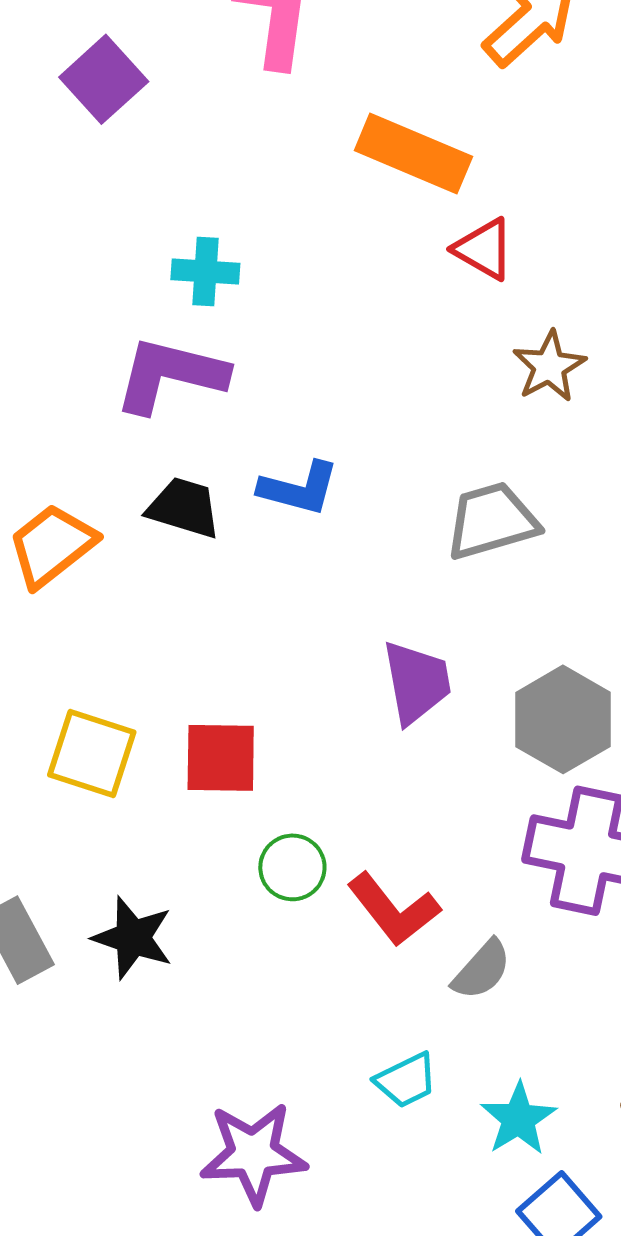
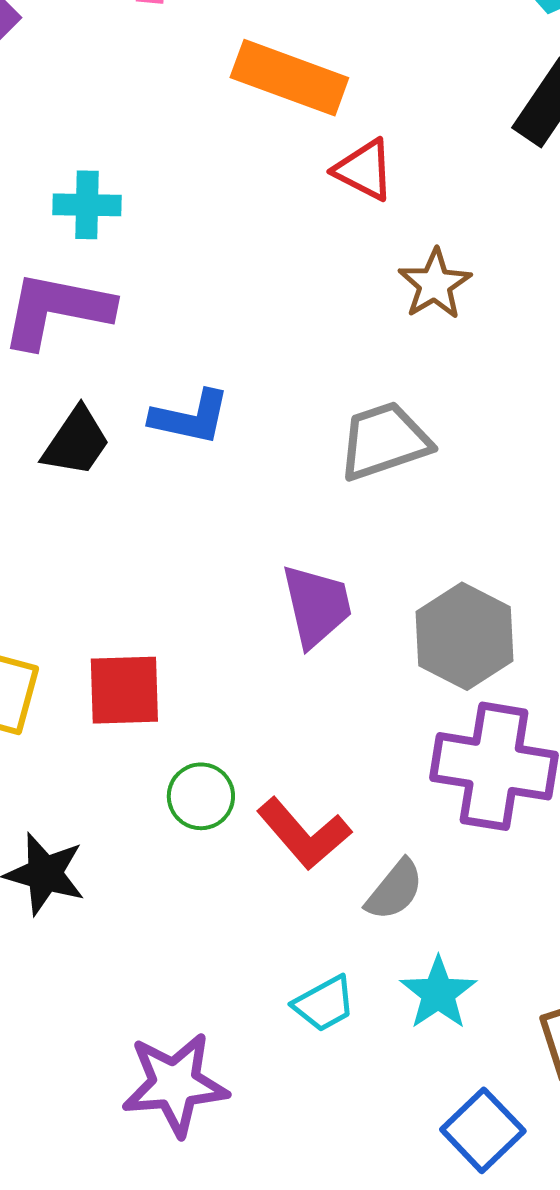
black trapezoid: (184, 508) -> (76, 442), turned 110
cyan star: (518, 1119) -> (438, 993), moved

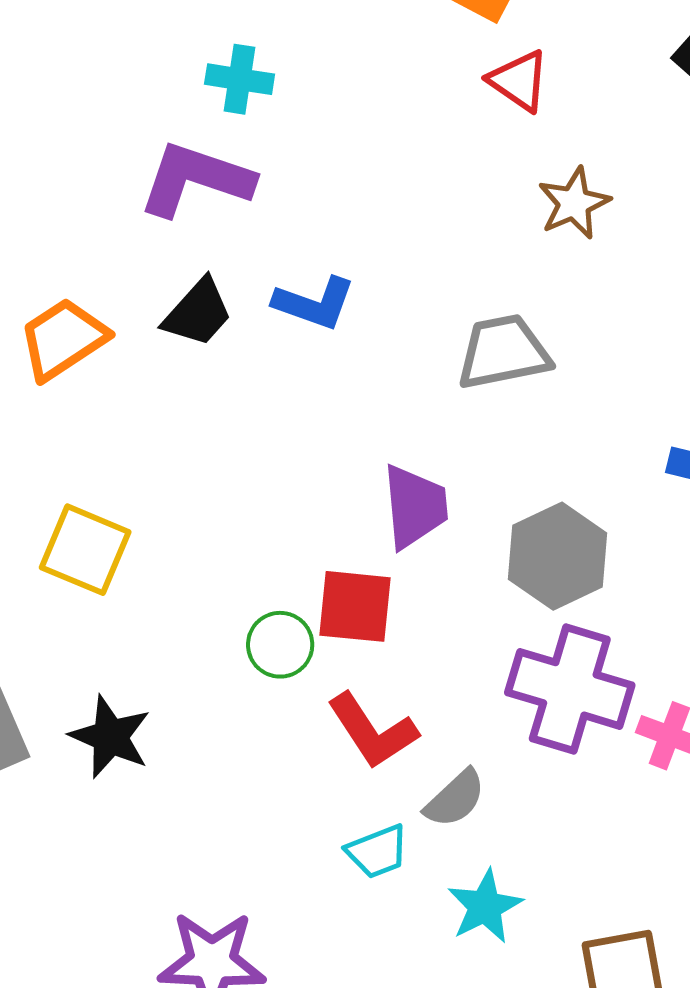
red square: (124, 690) -> (355, 606), moved
green circle: (201, 796) -> (280, 645), moved
cyan trapezoid: (324, 1004) -> (377, 852), moved

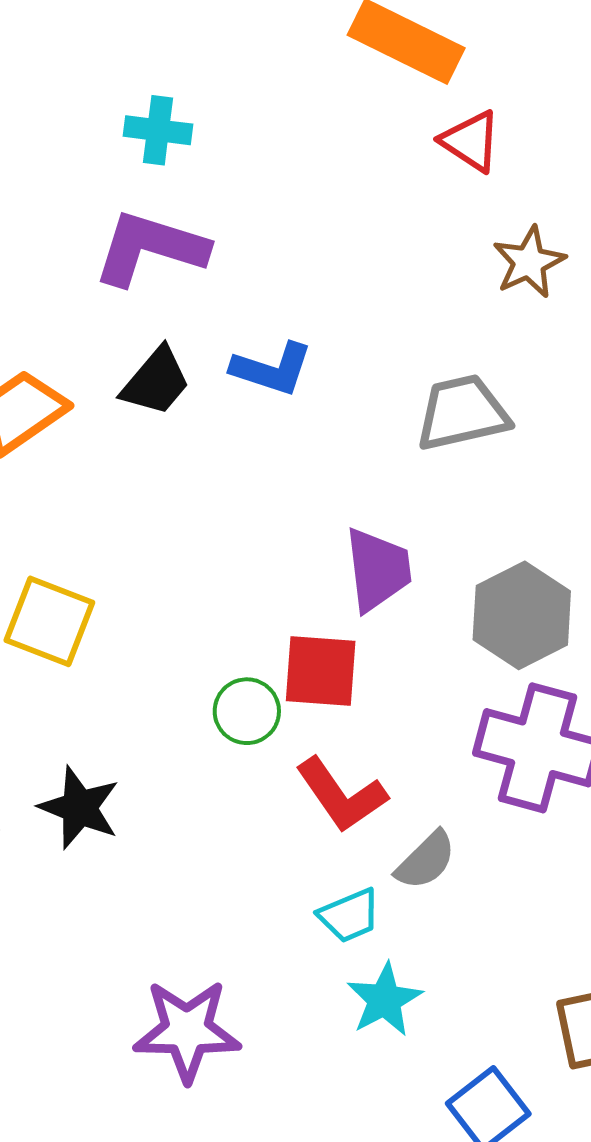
cyan cross: (240, 79) -> (158, 130), moved
cyan star: (485, 907) -> (384, 1000), moved

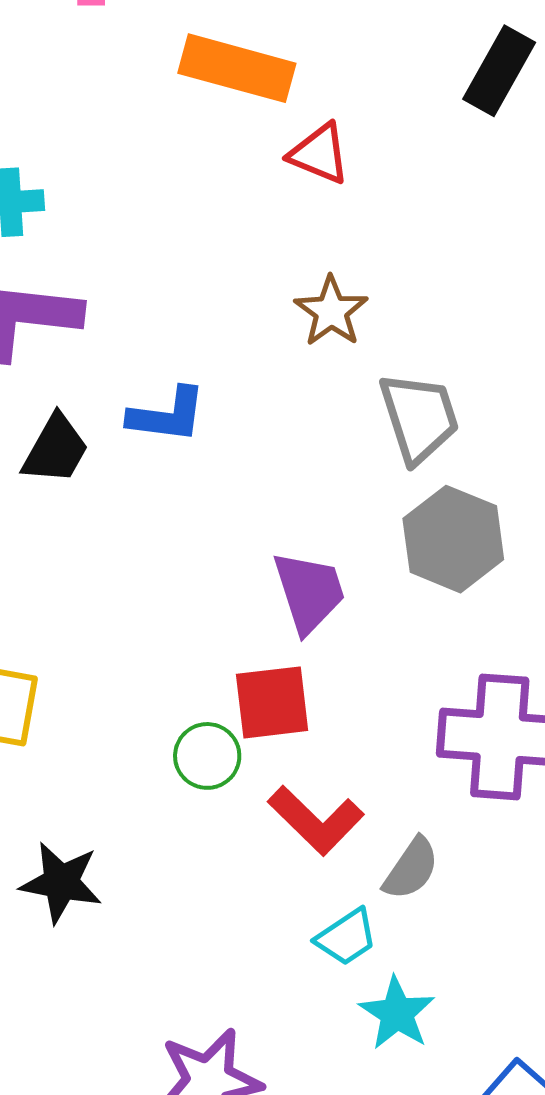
brown star: (529, 262) -> (331, 311), moved
gray trapezoid: (462, 413) -> (419, 417), moved, turned 96
gray hexagon: (522, 615) -> (453, 539), moved

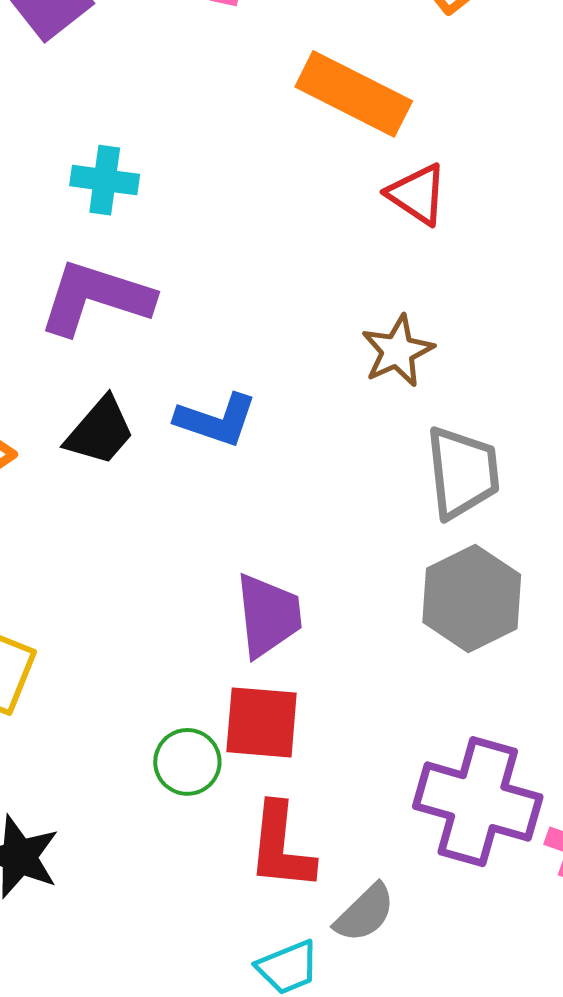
purple trapezoid: (309, 592) -> (268, 615), moved
red L-shape: (316, 820) -> (281, 847), turned 40

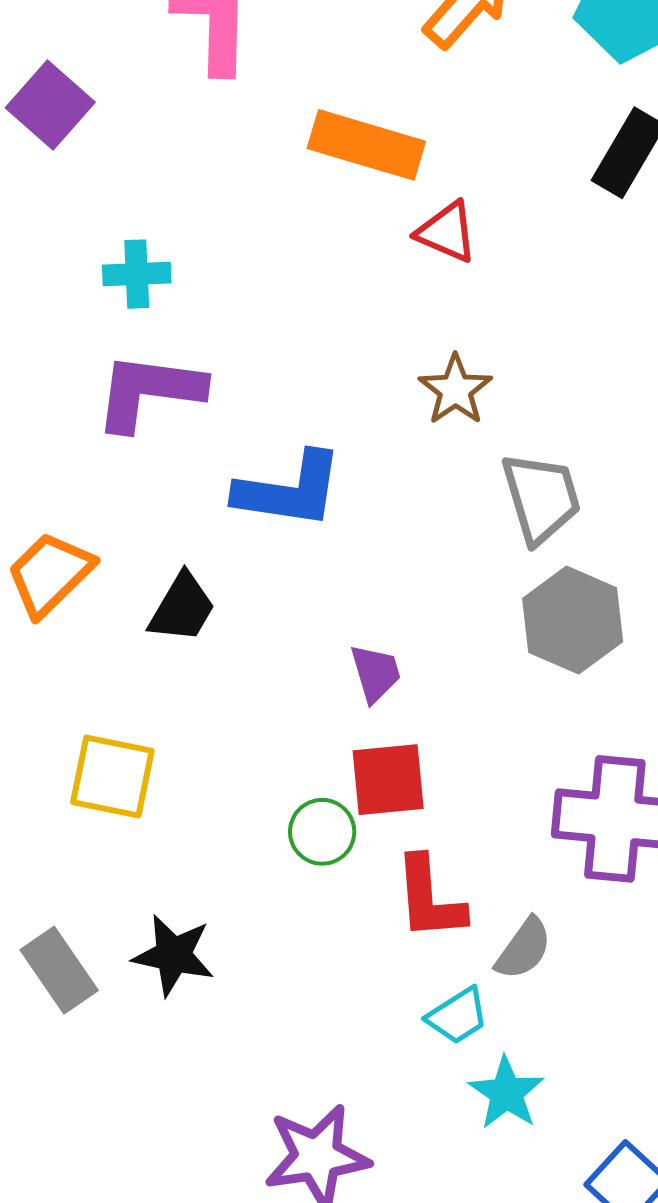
blue L-shape: (216, 420) -> (289, 490), size x1.4
black trapezoid: (100, 431) -> (182, 608), moved
purple trapezoid: (268, 615) -> (376, 673), size x0.7

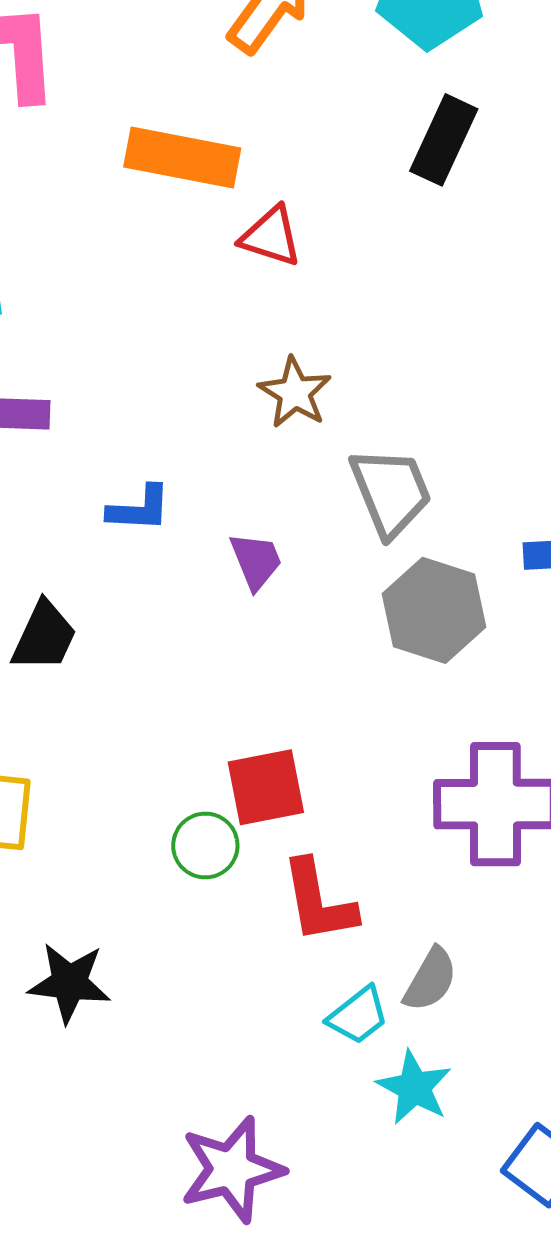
blue L-shape: (289, 490) -> (139, 509), size x0.6
purple trapezoid: (376, 673) -> (256, 561), moved
gray semicircle: (524, 949) -> (430, 980), moved

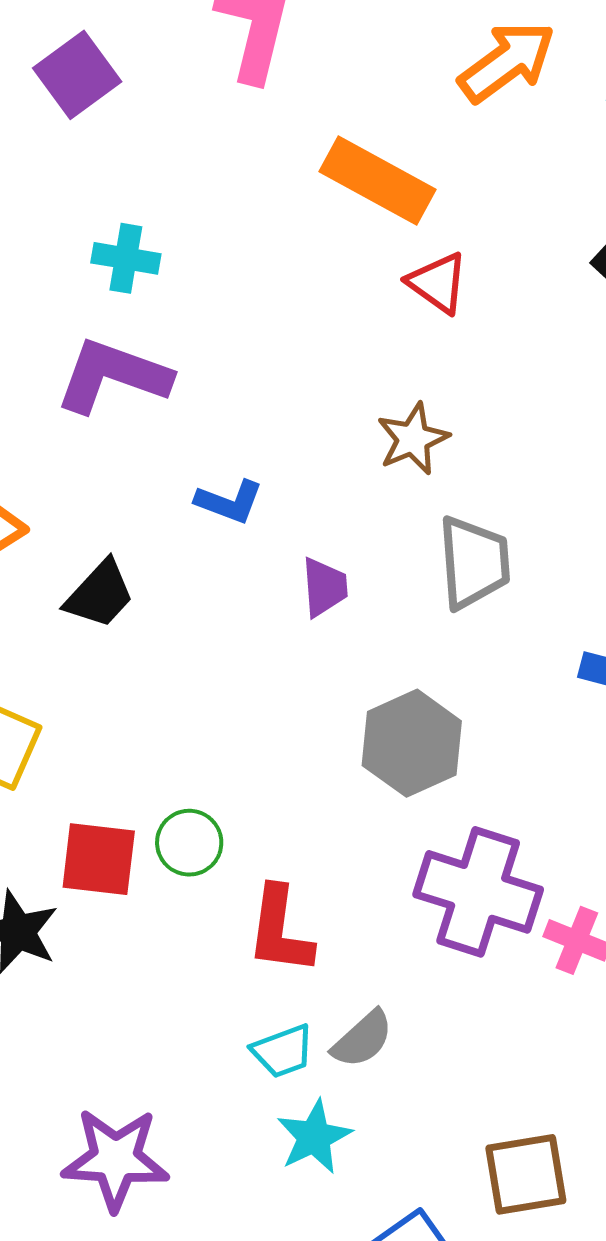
gray hexagon: (434, 610) -> (412, 743), moved
red square: (266, 787) -> (99, 859), moved

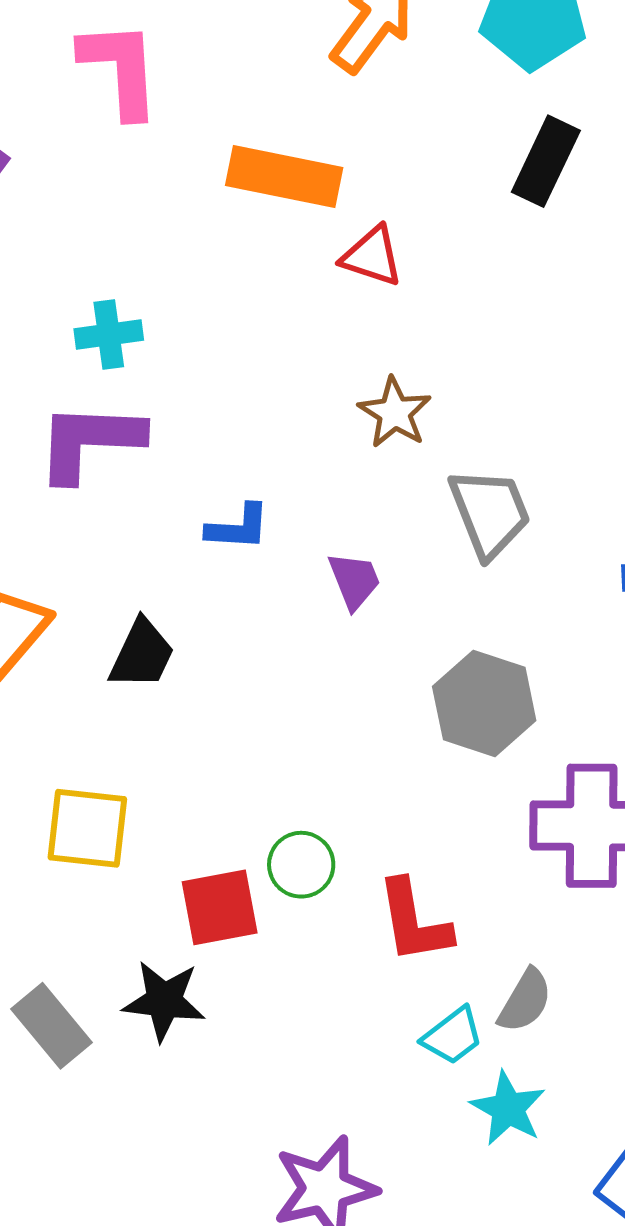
cyan cross: (126, 258) -> (109, 334), moved

